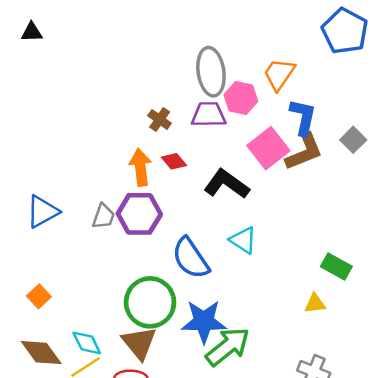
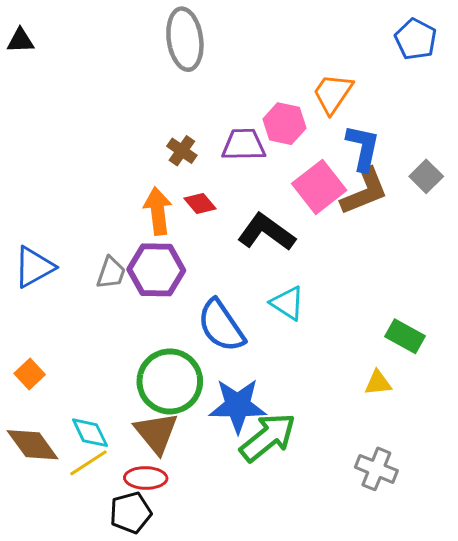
blue pentagon: (345, 31) -> (416, 39), size x0.7
gray ellipse: (211, 72) -> (185, 39), moved

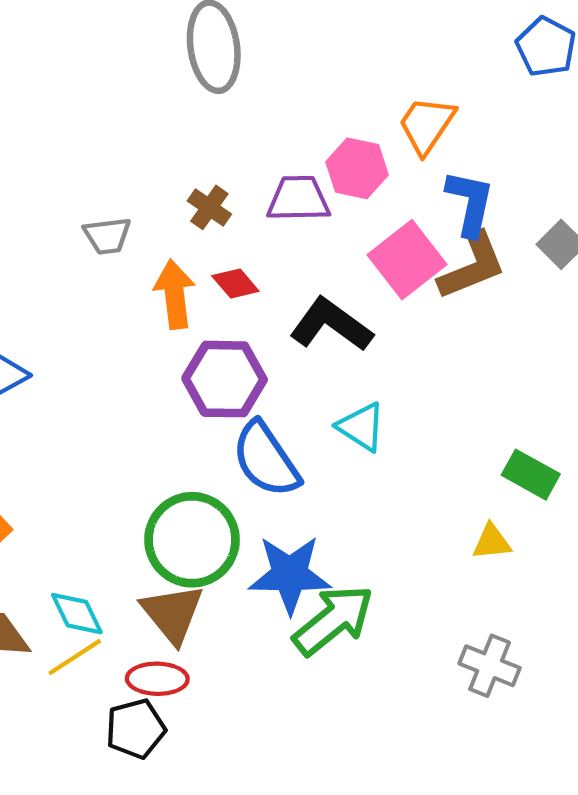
purple hexagon: (156, 270) -> (225, 379), moved
gray trapezoid: (111, 273) -> (107, 236), moved, turned 64

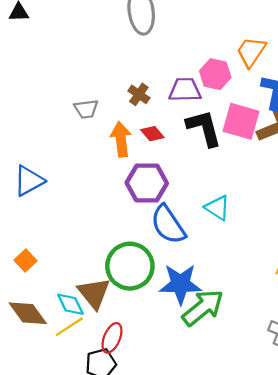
pink square: (407, 260) -> (241, 121), turned -36
black L-shape: (331, 325) -> (204, 128), moved, turned 39
brown triangle: (172, 614) -> (94, 293), moved
red ellipse: (157, 679) -> (112, 338), turned -68

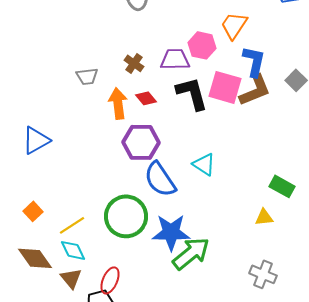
brown triangle: (94, 293) -> (71, 278), moved, size x0.7
yellow line: (69, 327) -> (72, 225), moved

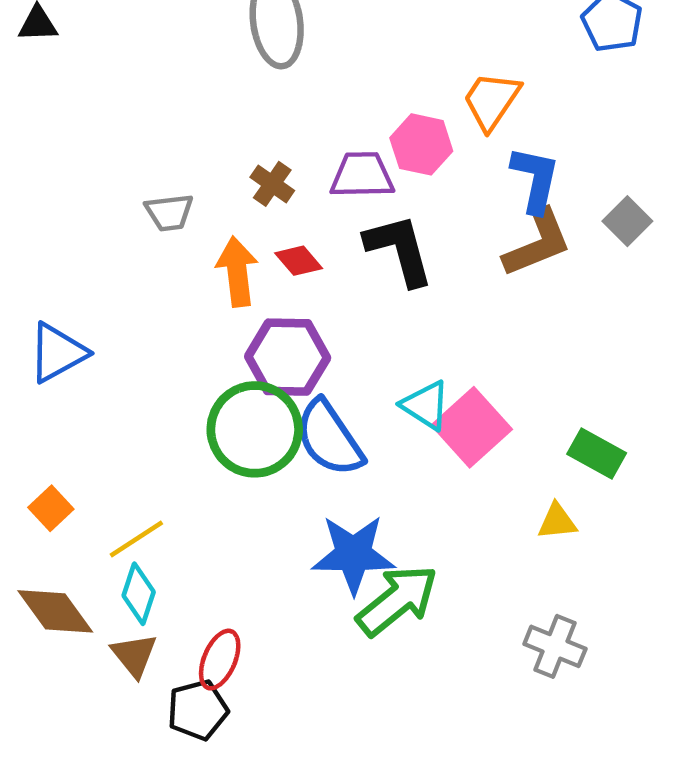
pink square: (225, 87) -> (472, 427), moved, turned 32
green circle: (126, 216) -> (255, 429), moved
cyan diamond: (73, 250) -> (139, 594), turned 44

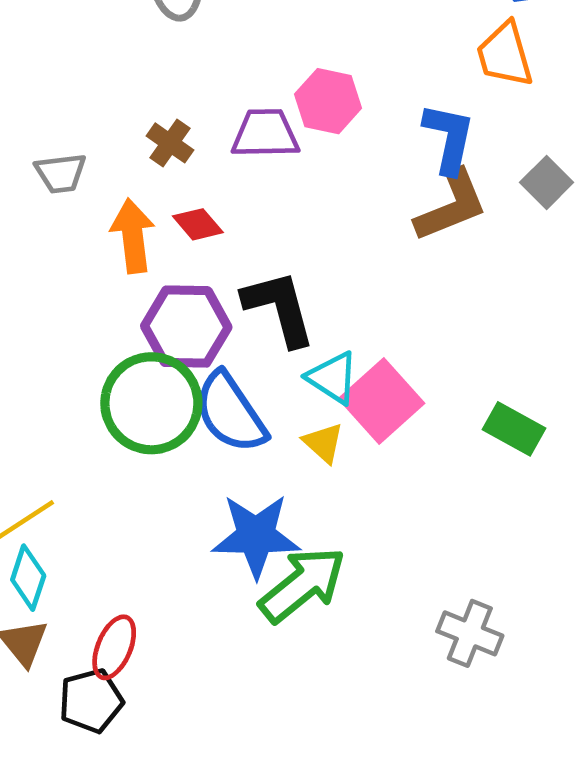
orange trapezoid: (491, 101) -> (505, 55), moved, turned -50
black L-shape: (399, 250) -> (279, 308), moved
yellow triangle: (557, 521) -> (323, 443), moved, turned 48

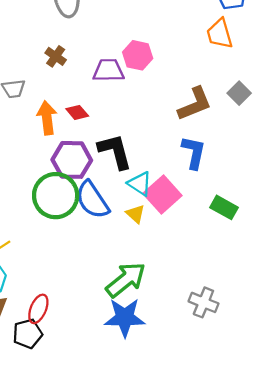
blue L-shape: (449, 138) -> (194, 152), moved
brown cross: (170, 143) -> (56, 56), moved
blue star: (256, 536) -> (125, 318), moved

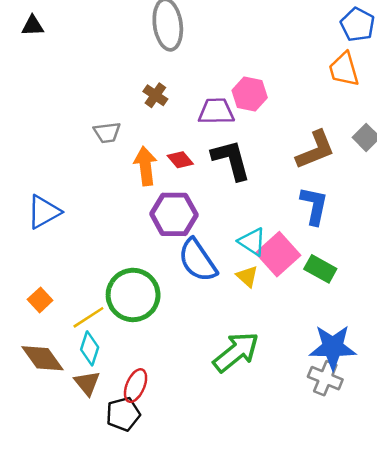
black L-shape: (115, 151) -> (231, 160), moved
green circle: (56, 196) -> (133, 295), moved
green rectangle: (224, 207) -> (320, 269), moved
blue star: (125, 318) -> (333, 347), moved

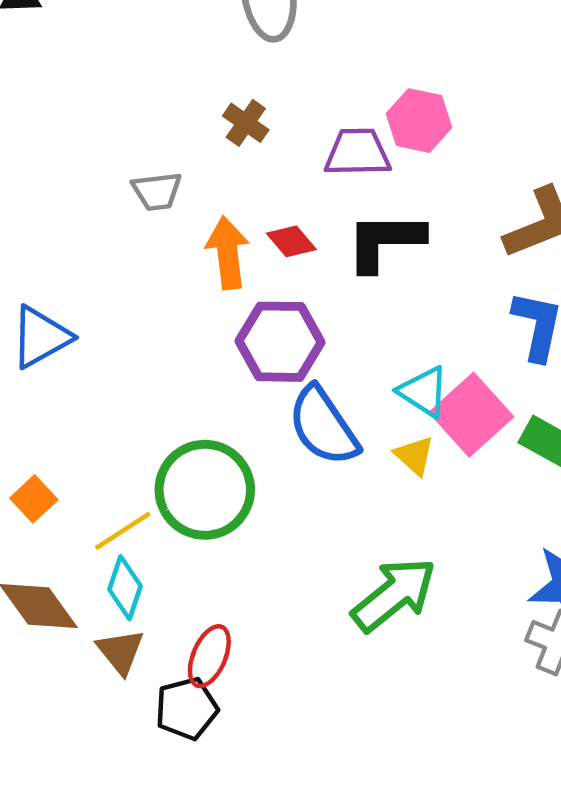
black L-shape: (231, 160) -> (385, 241), turned -75

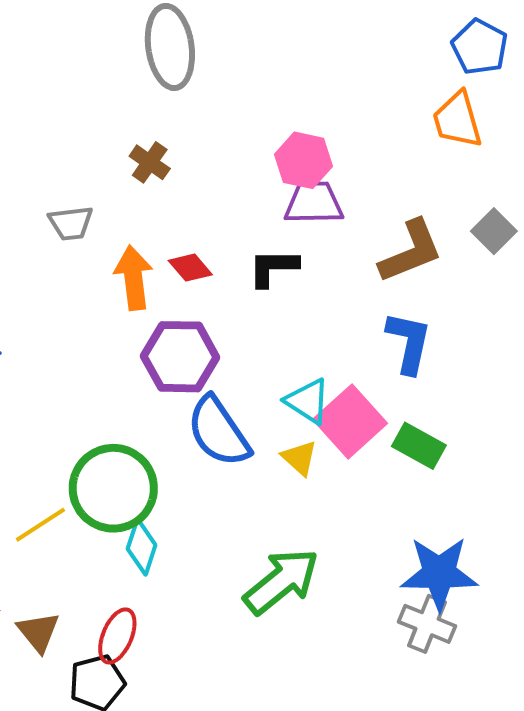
purple trapezoid: (357, 152) -> (314, 203), moved
black L-shape: (385, 241) -> (273, 268), size x0.7
cyan diamond: (125, 588) -> (142, 547), moved

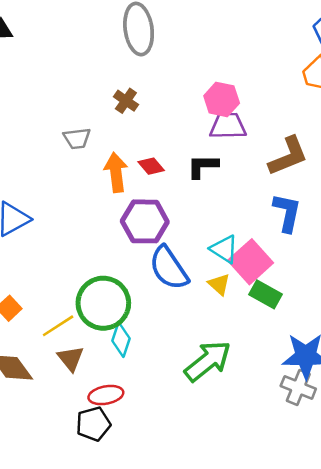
green rectangle: (419, 446) -> (266, 294), moved
brown triangle: (38, 632) -> (71, 359), moved
red ellipse: (117, 636) -> (106, 395), turned 56

